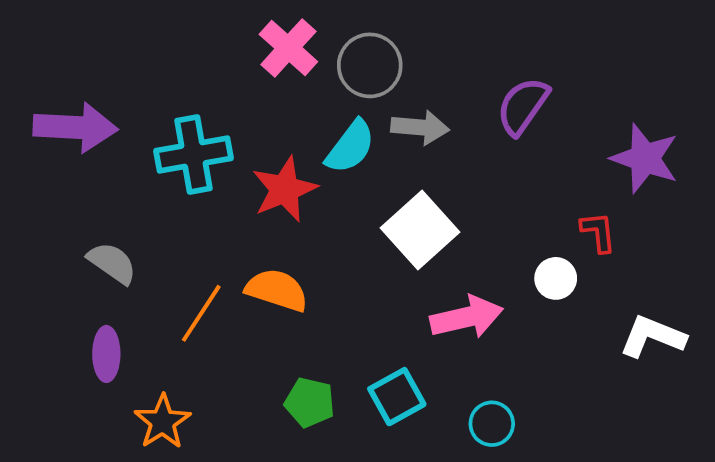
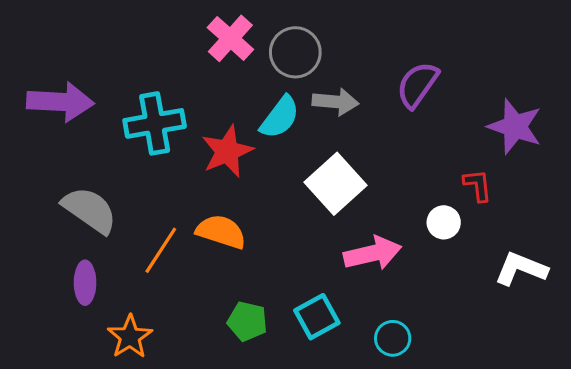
gray semicircle: (112, 263) -> (90, 210), size x1.4

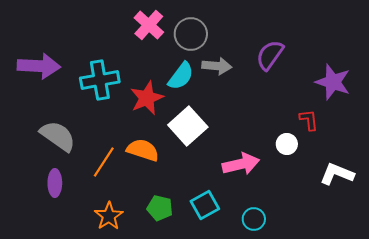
white square: (335, 184) -> (188, 126), moved
orange star: (130, 337) -> (109, 216), moved

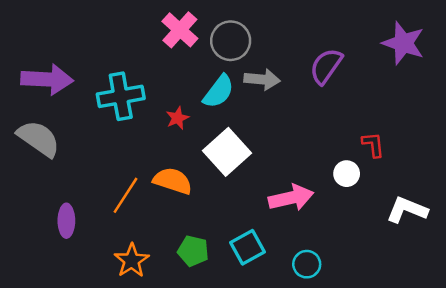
purple star: (333, 82) -> (403, 43), moved
red star: (147, 98) -> (177, 118), size x0.6
gray semicircle: (58, 136) -> (39, 139), moved

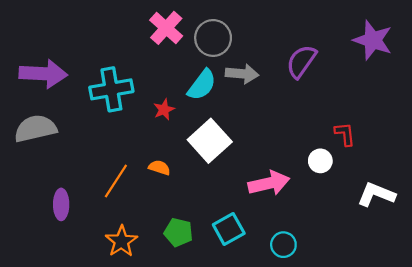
gray semicircle: (39, 139) -> (35, 128), turned -48
orange semicircle: (173, 181) -> (159, 168), size x0.6

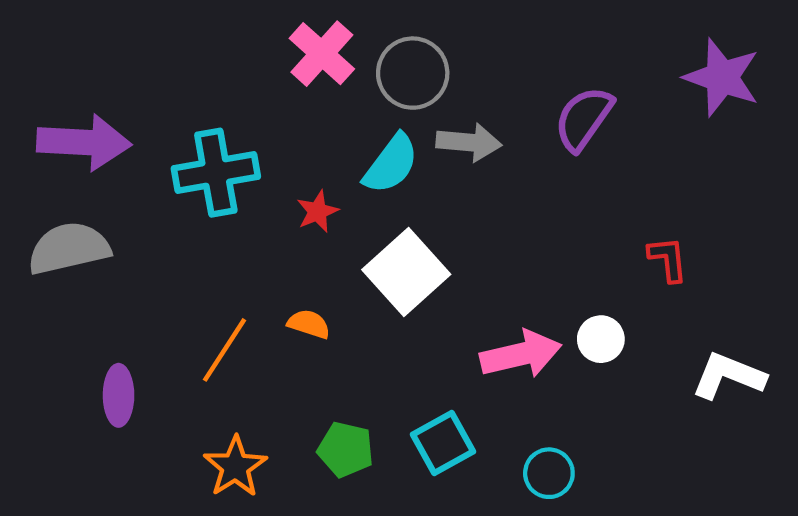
white circle: (320, 161) -> (601, 339), moved

